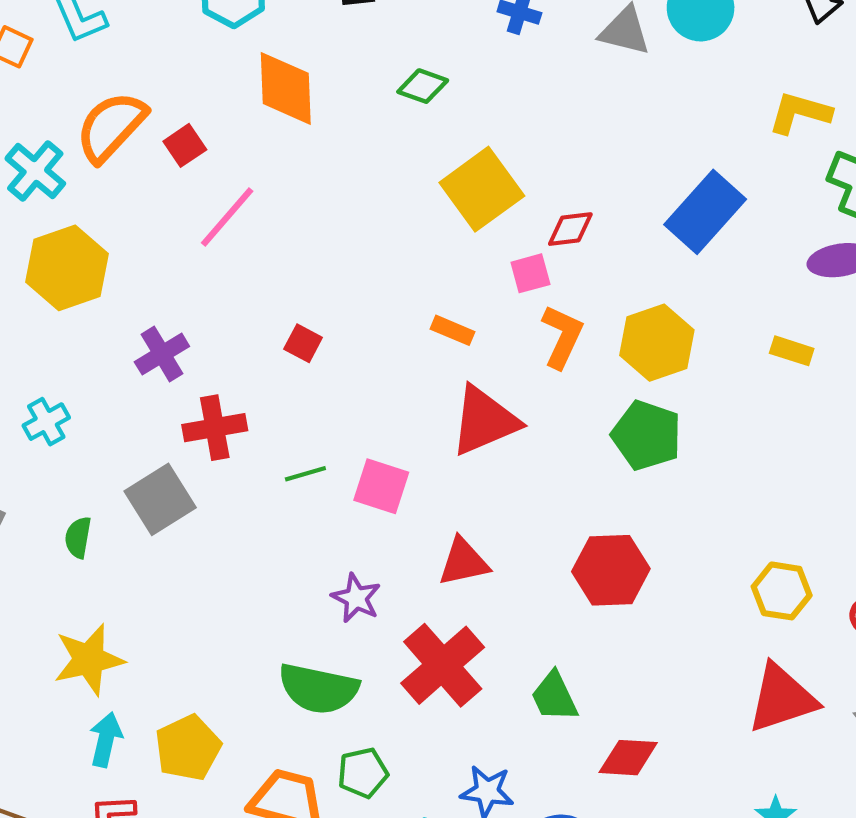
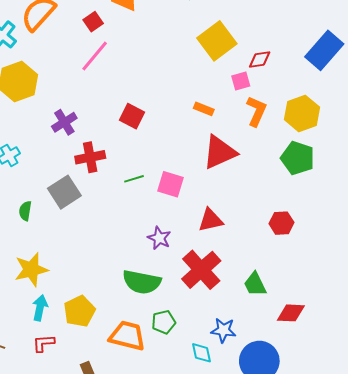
red square: (185, 145) -> (93, 22), moved
red square: (303, 343) -> (132, 116), size x1.4
red hexagon: (611, 570) -> (281, 223), size x0.7

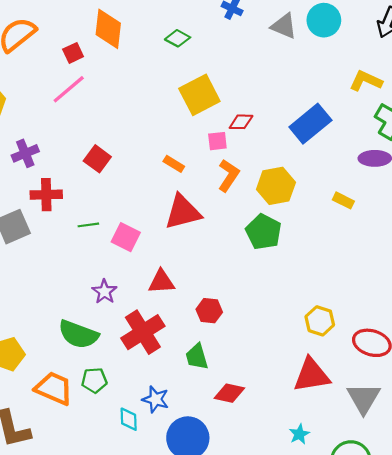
red hexagon: (281, 223) -> (209, 311), moved

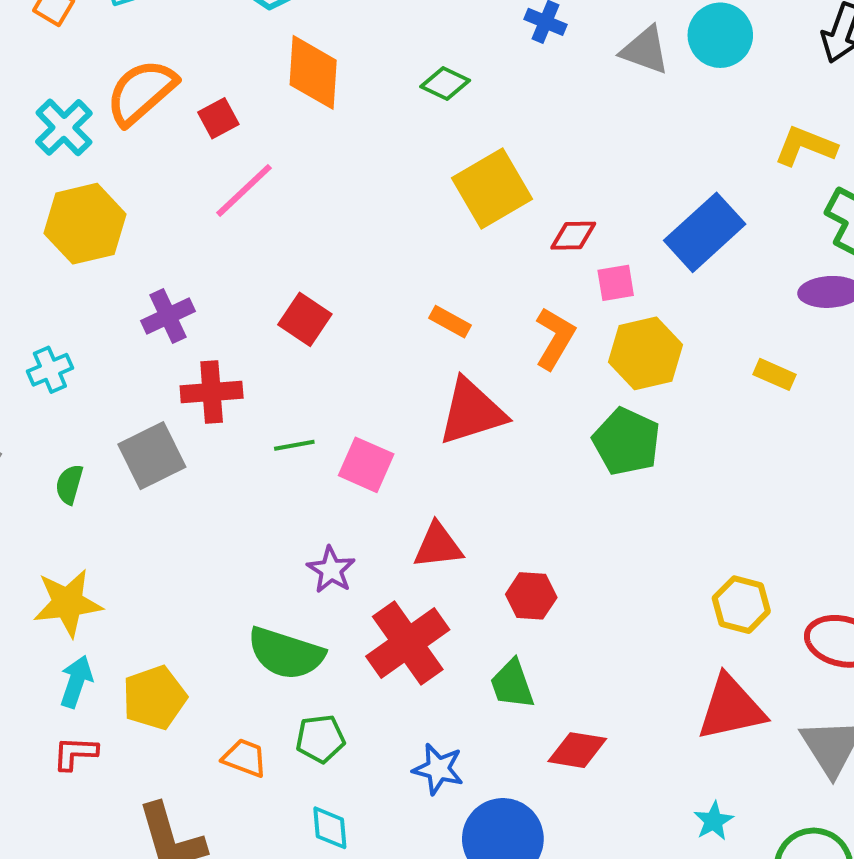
red square: (73, 53) -> (218, 118), moved
pink square: (217, 141) -> (616, 283), moved
orange trapezoid: (54, 388) -> (245, 758), size x0.6
cyan diamond: (129, 419) -> (330, 828), moved

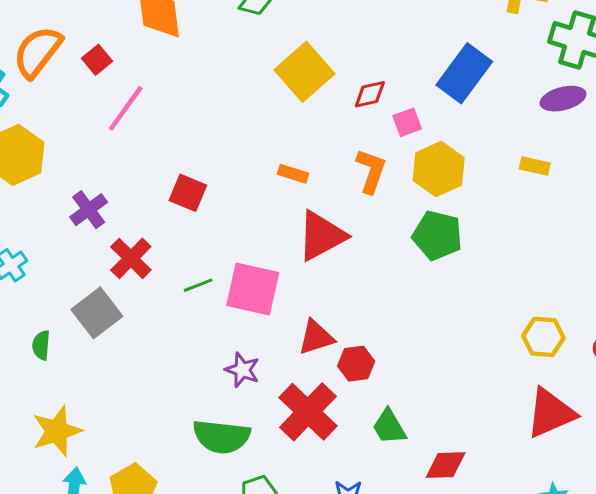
red cross: (212, 392) -> (131, 258), turned -30
pink square: (366, 465) -> (253, 289), size x1.4
red hexagon: (531, 596) -> (356, 364), moved

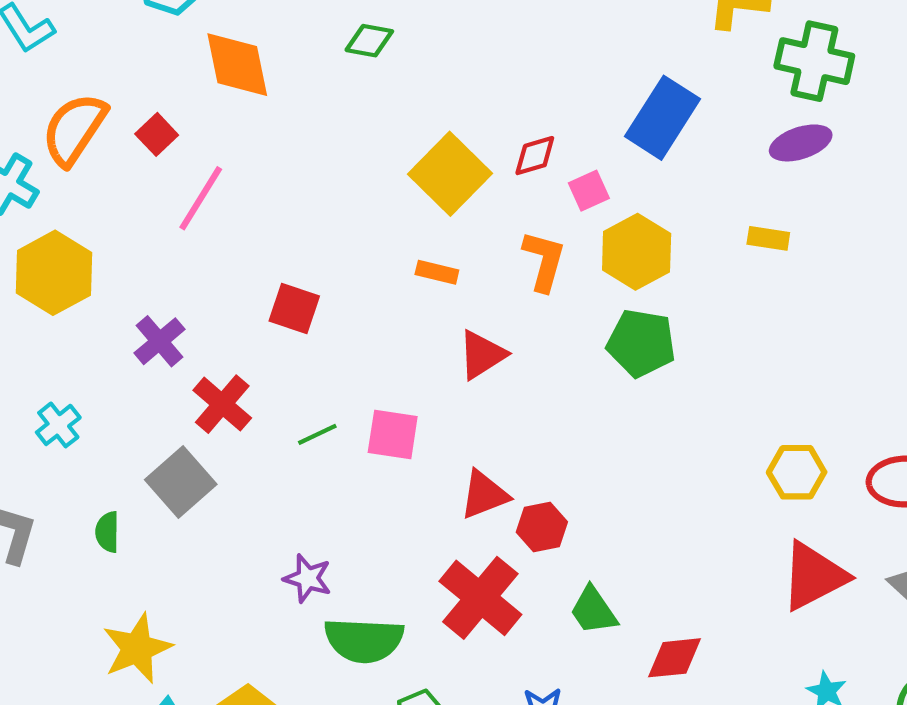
yellow square: (304, 72) -> (450, 174), moved
red triangle: (321, 236) -> (482, 355), size x0.7
pink square: (253, 289) -> (393, 434), size x0.7
purple star: (242, 370) -> (308, 578), moved

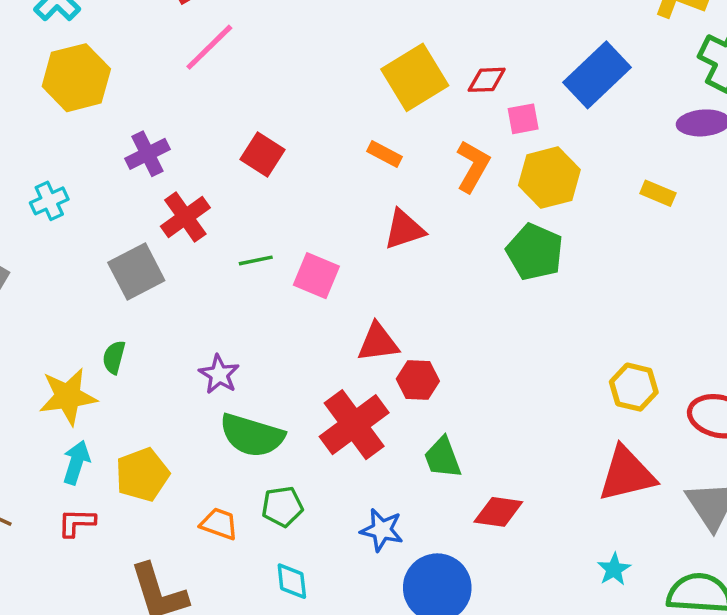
green semicircle: (107, 532) -> (114, 357), moved

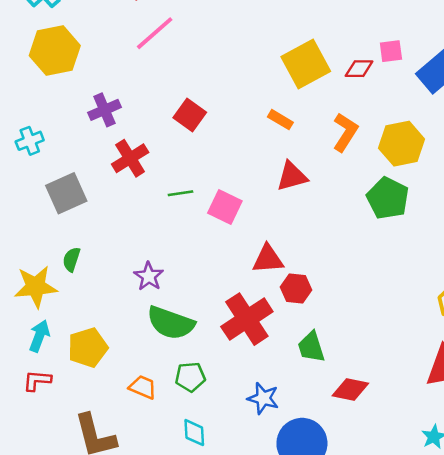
pink square: (523, 119) -> (391, 51), moved
gray square: (136, 271) -> (66, 193), moved

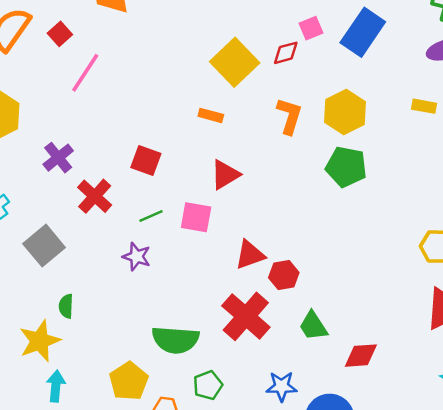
red square: (190, 115) -> (146, 161), moved
orange rectangle: (280, 120) -> (211, 115), moved
red triangle: (292, 176) -> (225, 175), moved
purple star: (149, 276) -> (137, 257), moved
yellow pentagon: (88, 348) -> (129, 381), moved

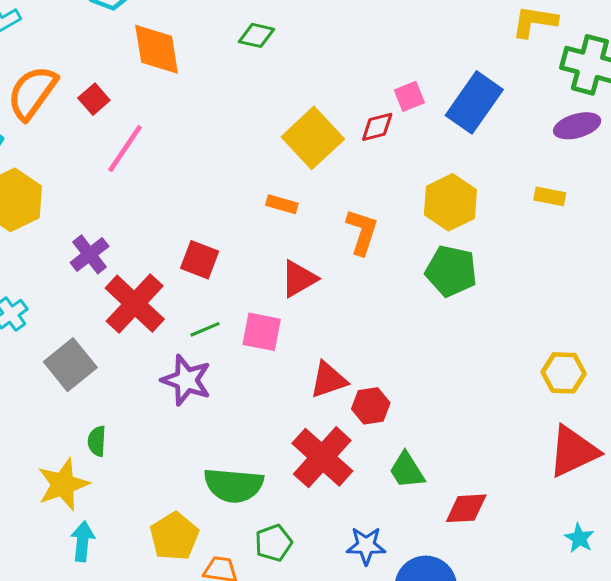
orange L-shape: (289, 116) -> (362, 232), moved
red cross: (95, 196) -> (135, 304), size x1.4
purple star: (137, 257) -> (186, 380), size x1.4

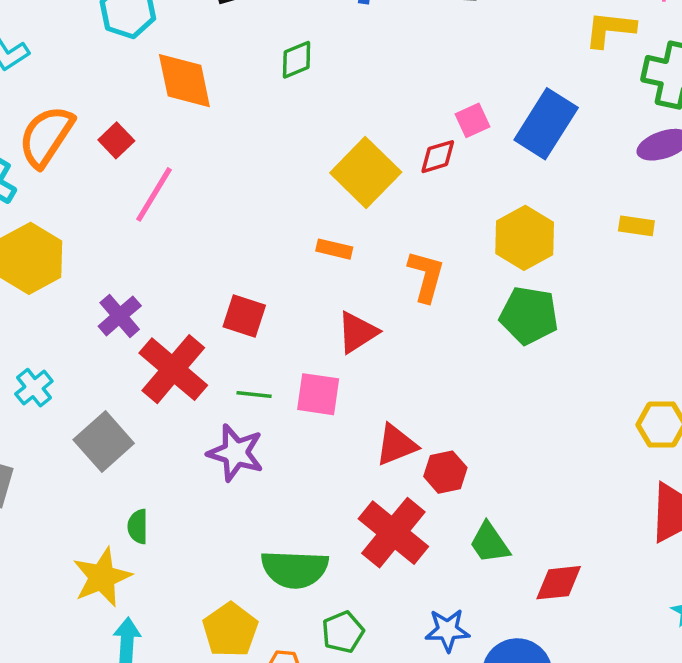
green diamond: (257, 35) -> (297, 60), turned -33
green line: (205, 329) -> (254, 394), turned 32

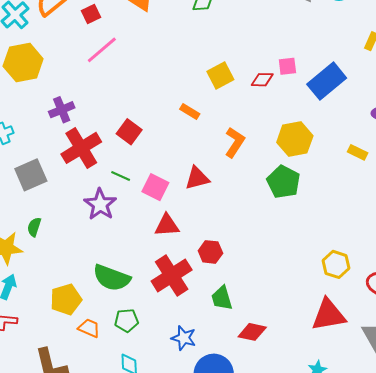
yellow square: (366, 172) -> (220, 76), size x0.7
red triangle: (357, 332) -> (197, 178), moved
red triangle: (396, 445) -> (167, 225), moved

